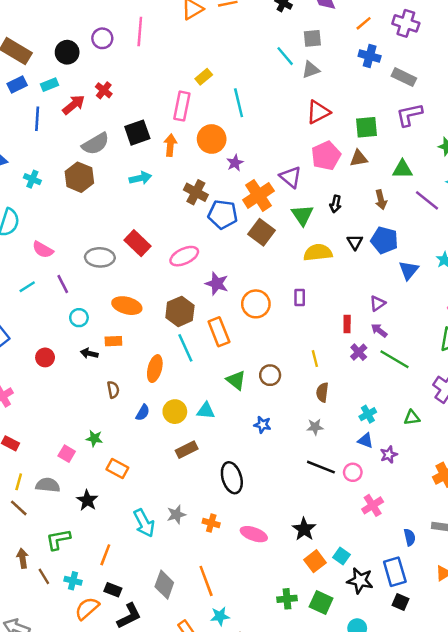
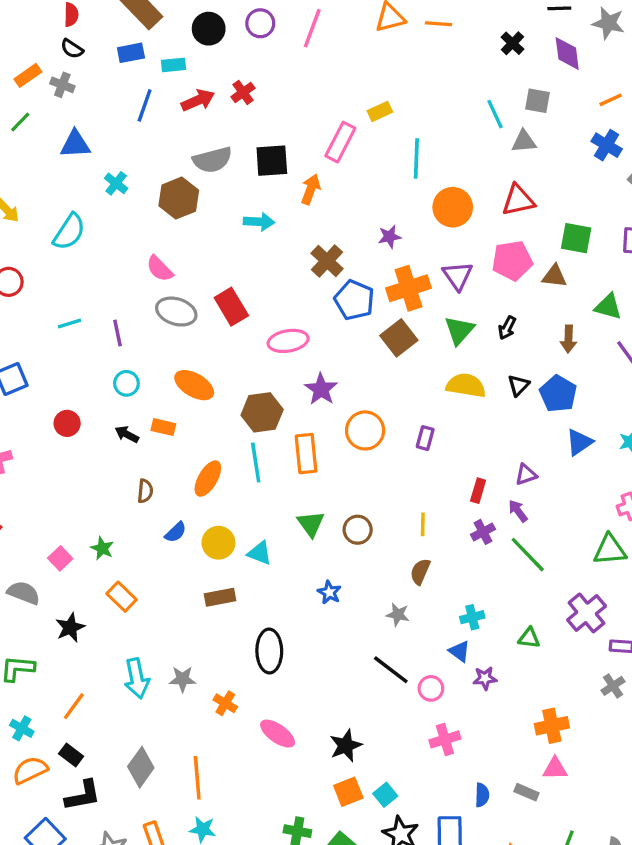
orange circle: (212, 139) -> (453, 207), moved
pink semicircle: (43, 250) -> (160, 269), moved

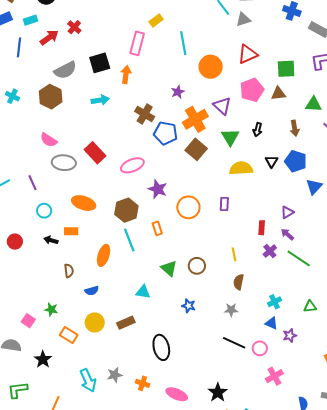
orange rectangle: (306, 454) -> (157, 228), size x0.6
blue semicircle: (176, 532) -> (92, 291), turned 40
yellow circle: (218, 543) -> (95, 322), moved

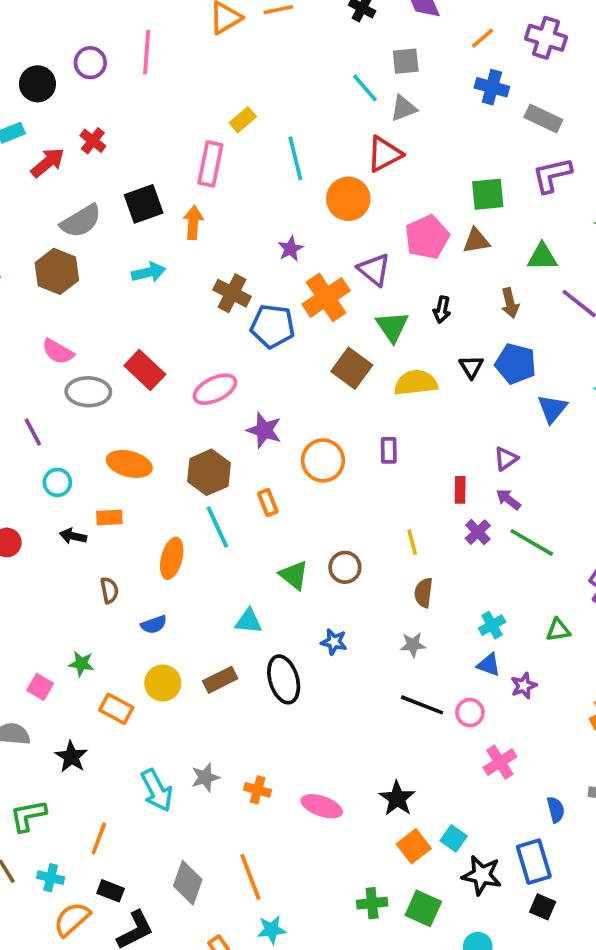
red triangle: (248, 54) -> (384, 154), moved
brown square: (196, 149) -> (352, 368), moved
black ellipse: (161, 347) -> (284, 679), moved

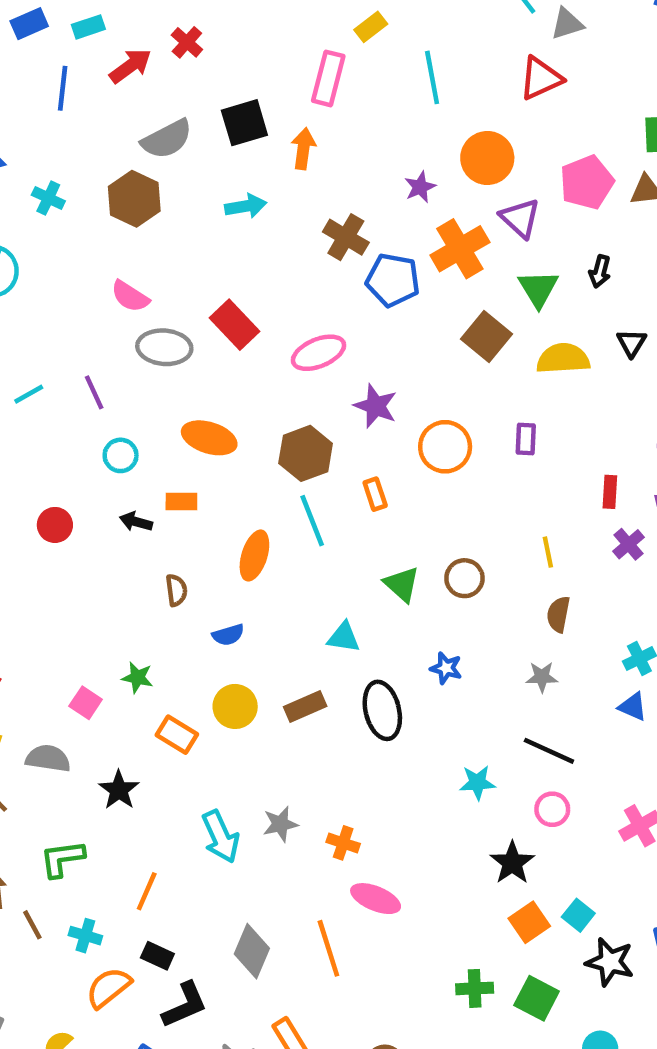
orange circle: (348, 199) -> (487, 158), moved
pink circle: (470, 713) -> (552, 809), moved
pink ellipse: (322, 806) -> (376, 899), moved
cyan star: (272, 930) -> (477, 783), moved

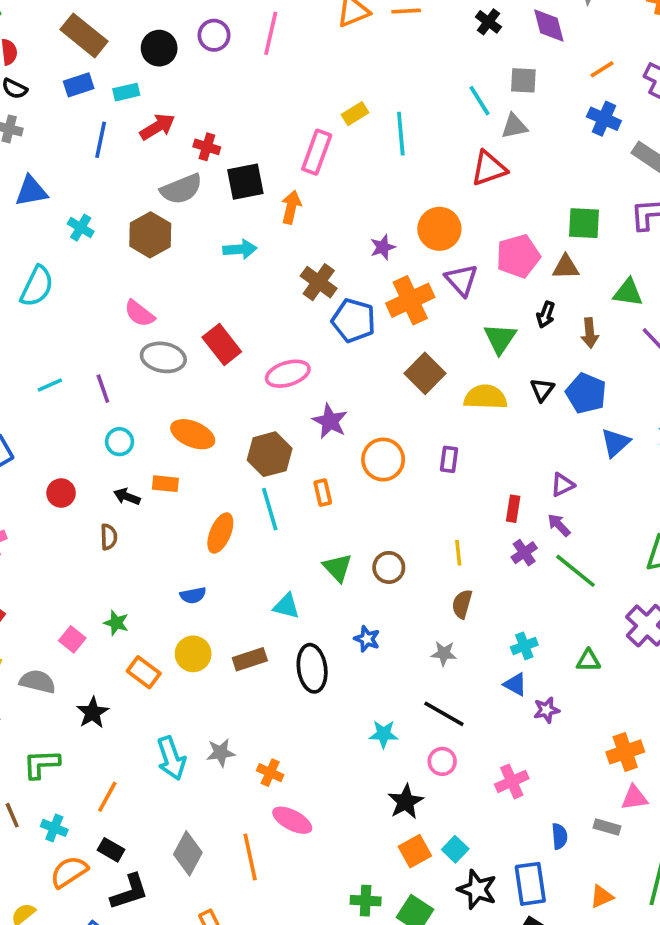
red cross: (187, 42) -> (207, 147), moved, turned -30
cyan line: (432, 77) -> (401, 134), moved
black arrow: (600, 271) -> (546, 315), moved
green triangle: (538, 289) -> (500, 339), moved
brown semicircle: (176, 590) -> (109, 537), moved

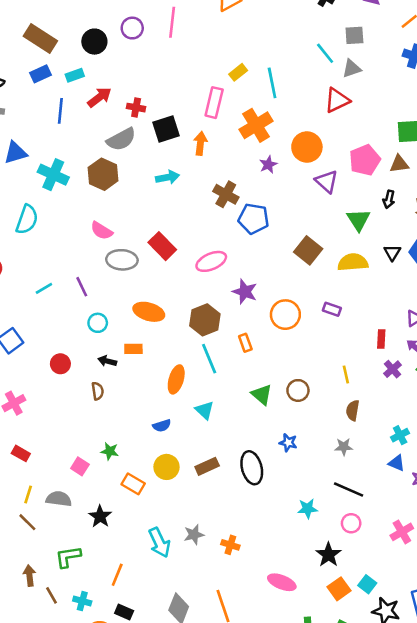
cyan cross: (81, 228) -> (53, 175), size x1.6
orange cross: (410, 300) -> (256, 125), moved
purple rectangle: (449, 459) -> (332, 309), turned -72
cyan triangle: (286, 606) -> (205, 410), moved, turned 36
pink ellipse: (292, 820) -> (282, 582), moved

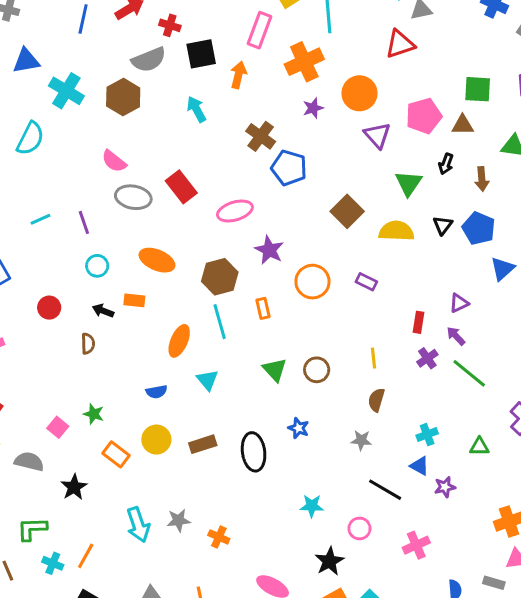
cyan arrow: (168, 177) -> (196, 109), turned -115
black line: (349, 489) -> (385, 490), moved
cyan cross: (82, 601) -> (53, 563), moved

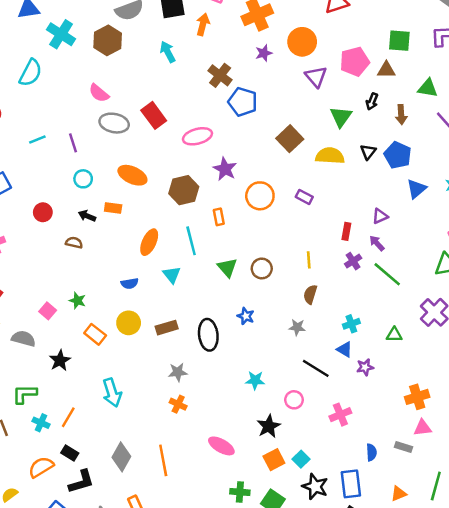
cyan line: (220, 322) -> (191, 241), moved
brown semicircle: (88, 344) -> (74, 243), turned -77
gray star: (179, 520) -> (178, 372), moved

